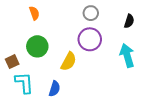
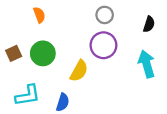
brown square: (12, 62) -> (14, 53), moved
cyan L-shape: (24, 83) -> (28, 95), turned 85

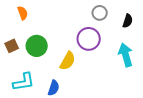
orange semicircle: (39, 15) -> (23, 13), moved
gray circle: (105, 15) -> (100, 13), moved

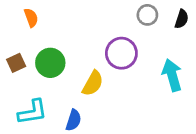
gray circle: (100, 13) -> (147, 15), moved
black semicircle: (128, 21) -> (182, 19), moved

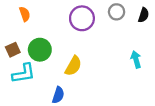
purple circle: (121, 53) -> (82, 18), moved
cyan arrow: (172, 75) -> (136, 59), size x0.7
cyan L-shape: (33, 112) -> (24, 73), moved

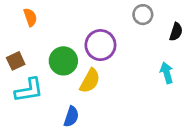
black semicircle: (144, 15) -> (176, 32), moved
purple circle: (82, 18) -> (100, 45), moved
green circle: (40, 50) -> (63, 61), moved

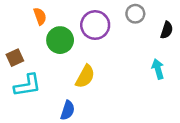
orange semicircle: (30, 17) -> (40, 16), moved
purple circle: (100, 45) -> (95, 25), moved
green circle: (63, 61) -> (60, 40), moved

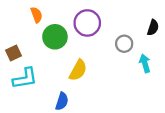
gray circle: (135, 14) -> (124, 44), moved

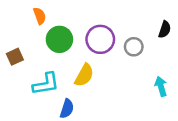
purple circle: (87, 23) -> (100, 39), moved
cyan arrow: (145, 63) -> (161, 86), moved
cyan L-shape: (25, 78) -> (46, 84), moved

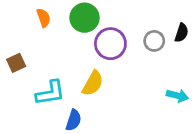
green circle: (59, 39) -> (84, 18), moved
gray circle: (134, 47) -> (154, 41), moved
cyan arrow: (161, 86) -> (177, 96), turned 120

